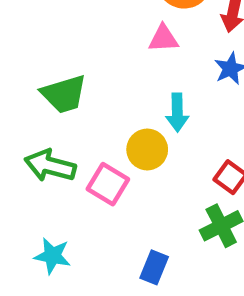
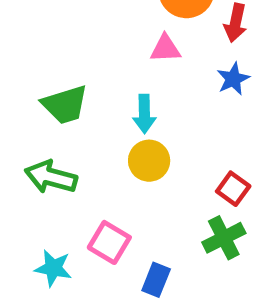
cyan arrow: (177, 112) -> (144, 114), moved
pink square: (108, 184) -> (109, 242), moved

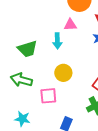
cyan arrow: (144, 114) -> (57, 41), moved
pink square: (109, 242) -> (48, 96), moved, turned -36

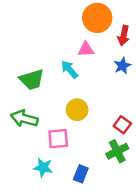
cyan arrow: (57, 41) -> (70, 69), turned 140
cyan star: (22, 119) -> (43, 168), moved

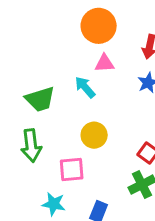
orange circle: (97, 18) -> (99, 26), moved
green arrow: (24, 118) -> (31, 146), turned -112

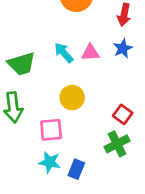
pink triangle: (105, 63) -> (90, 53), moved
cyan star: (54, 204) -> (50, 162), moved

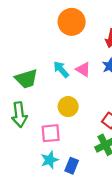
pink triangle: (90, 53) -> (83, 69), turned 35
cyan star: (50, 162) -> (50, 160), turned -30

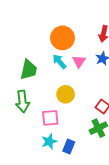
orange circle: (72, 22) -> (63, 38), moved
pink triangle: (83, 69) -> (79, 61), turned 32
green trapezoid: (26, 79) -> (29, 70), turned -60

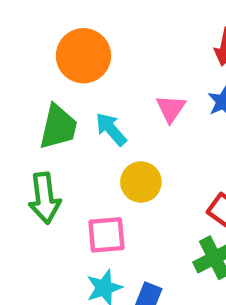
orange circle: (63, 38) -> (83, 56), moved
cyan arrow: (59, 61) -> (111, 129), moved

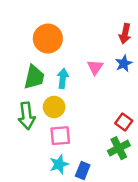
cyan arrow: (111, 129) -> (63, 78), turned 48
yellow circle: (141, 182) -> (54, 107), moved

